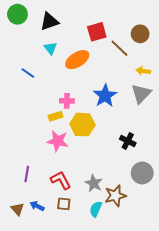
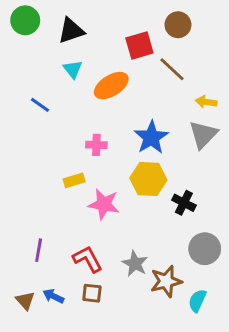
brown circle: (140, 34) -> (178, 25), moved
yellow rectangle: (56, 116) -> (74, 180), moved
yellow hexagon: (82, 125) -> (148, 179), moved
pink star: (58, 141) -> (104, 204), moved
cyan semicircle: (96, 209) -> (197, 301), moved

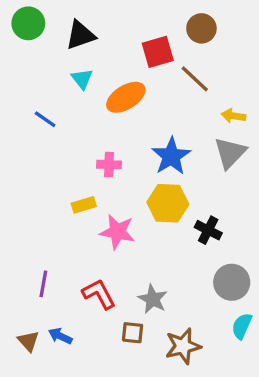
brown star: (166, 281) -> (183, 346), moved
brown square: (92, 293) -> (133, 333), moved
cyan semicircle: (197, 301) -> (242, 326), moved

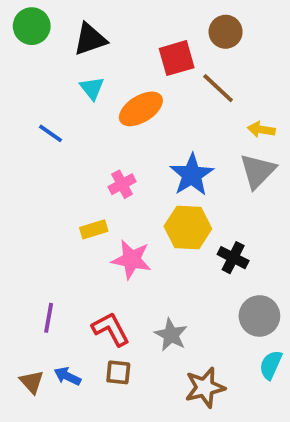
pink cross: (109, 165) -> (122, 184), turned -30
brown square: (133, 333) -> (118, 372), moved

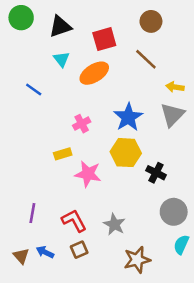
red square: (177, 58) -> (104, 39), moved
brown square: (118, 372) -> (79, 250), turned -30

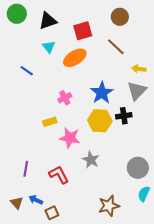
black cross: (156, 173) -> (124, 116), moved, turned -35
gray star: (114, 224) -> (91, 160), moved
brown square: (79, 250) -> (52, 213), moved

